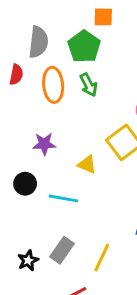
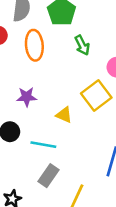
green arrow: (89, 85) -> (82, 45), moved
gray rectangle: (62, 250) -> (49, 176), moved

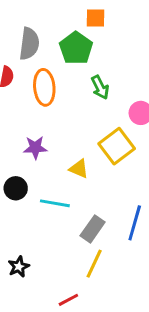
gray rectangle: (49, 176) -> (93, 229), moved

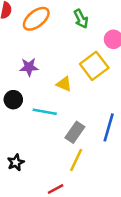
orange ellipse: (44, 87) -> (36, 19), turned 56

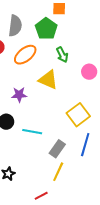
yellow square: (94, 66) -> (78, 115), moved
yellow triangle: (64, 84) -> (48, 80), moved, size x1.5

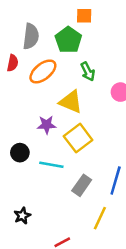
purple star: (19, 95) -> (47, 125), moved
yellow square: (78, 115) -> (78, 138), moved
yellow line: (58, 172) -> (100, 218), moved

